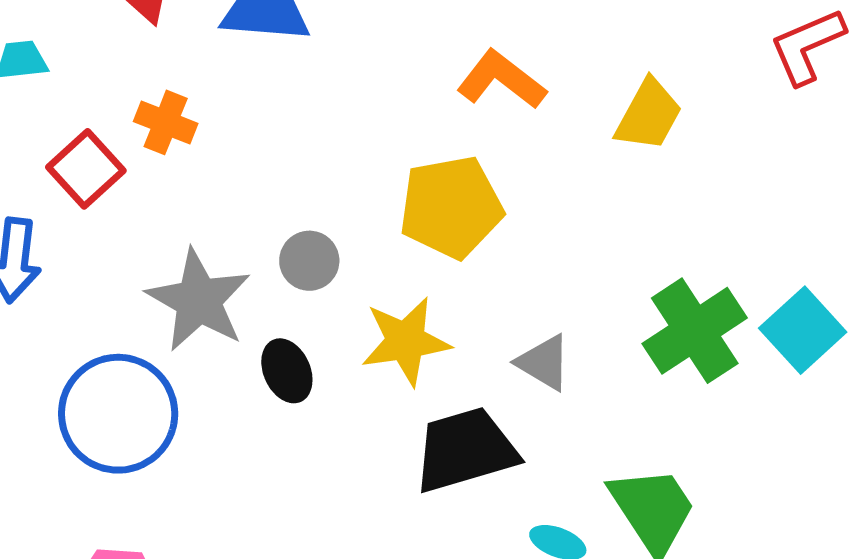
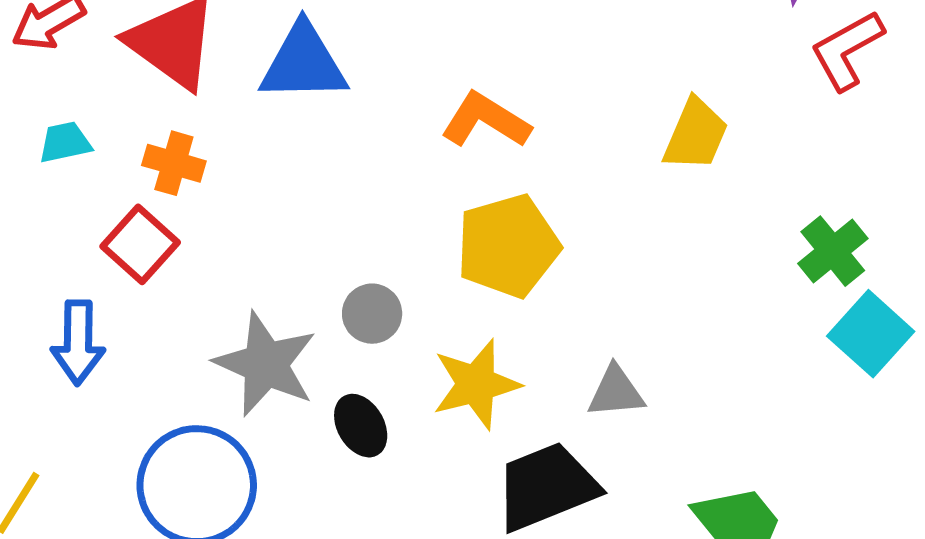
orange L-shape: (501, 80) -> (486, 120), moved
orange cross: (166, 122) -> (174, 163), moved
green cross: (695, 331) -> (833, 251), moved, size x0.7
gray triangle: (544, 362) -> (616, 392), turned -30

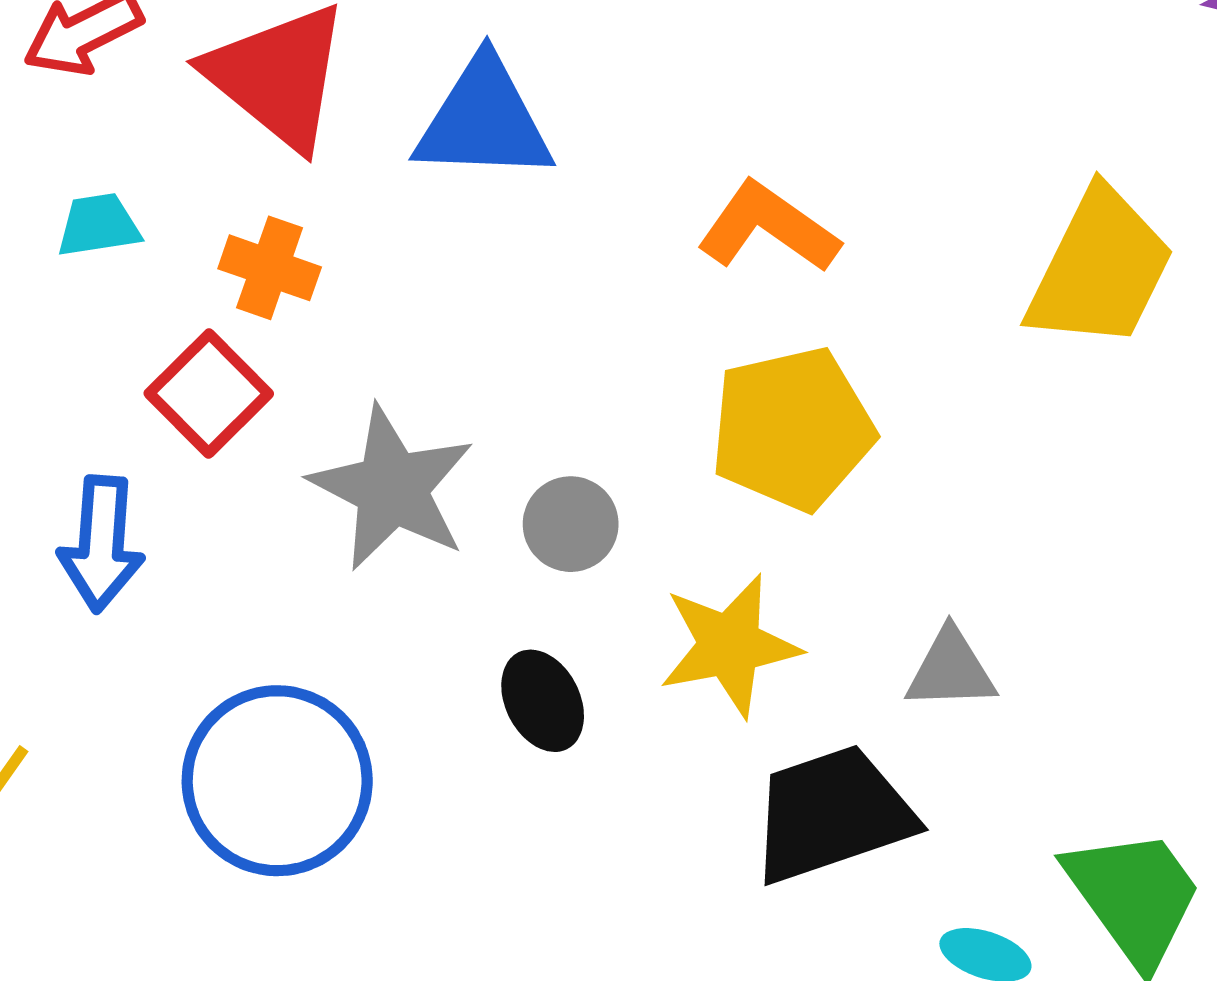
yellow trapezoid: (696, 135) -> (1100, 269), size x1.4
gray star: (266, 364) -> (392, 488), moved

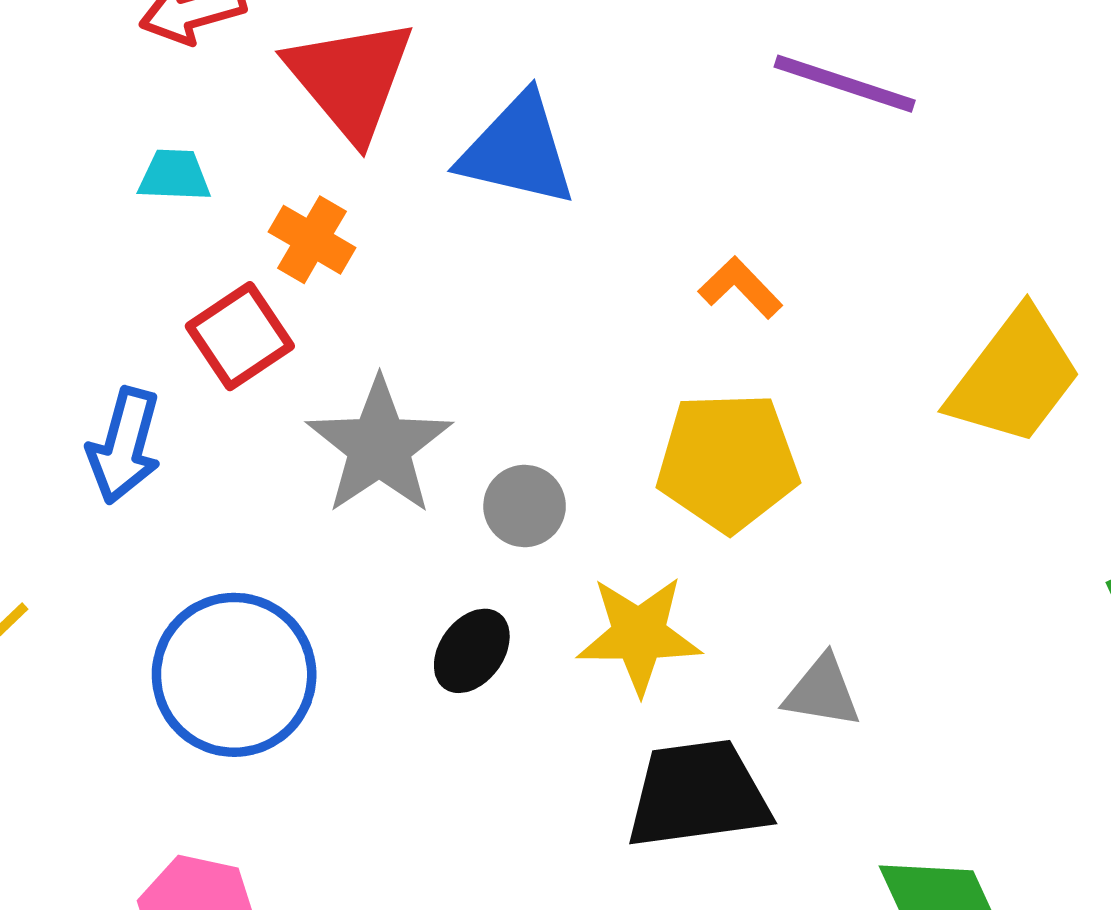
orange L-shape: (768, 227) -> (740, 288), size x0.7
black ellipse: (543, 701) -> (472, 651), turned 52

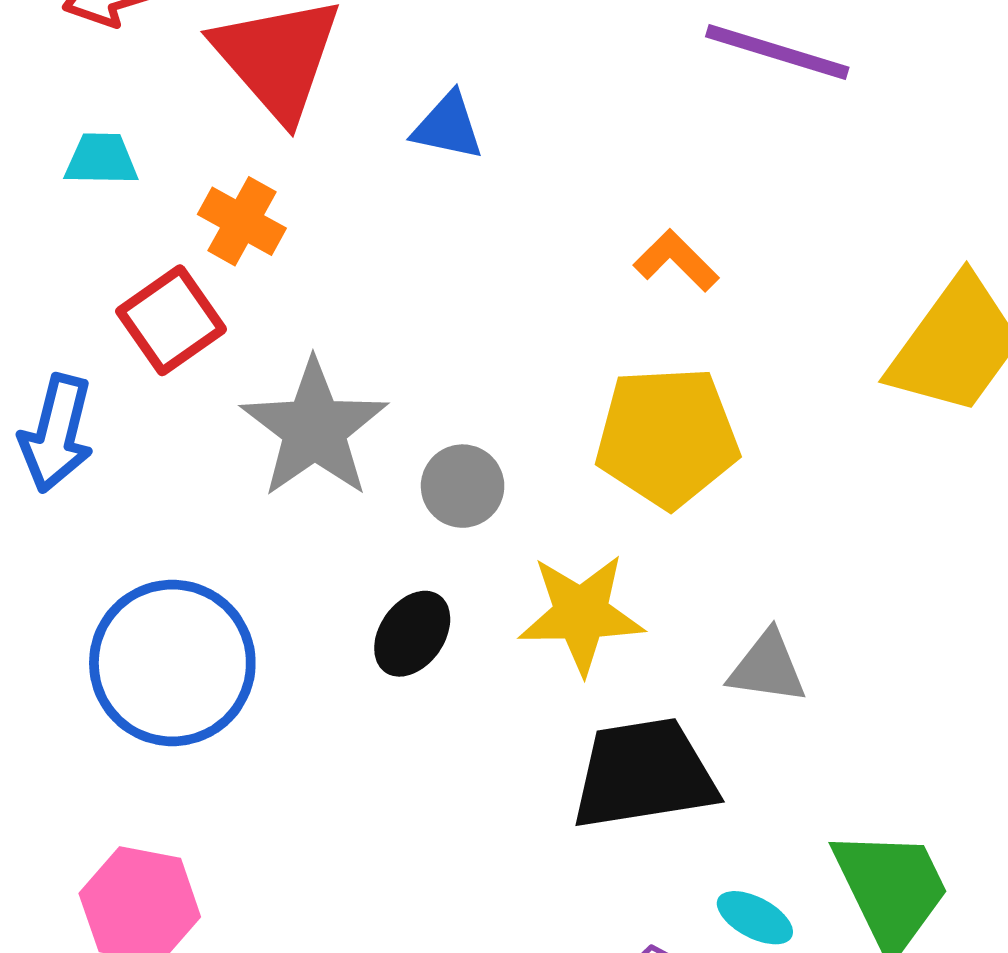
blue triangle: (518, 150) -> (448, 126), size x0.6

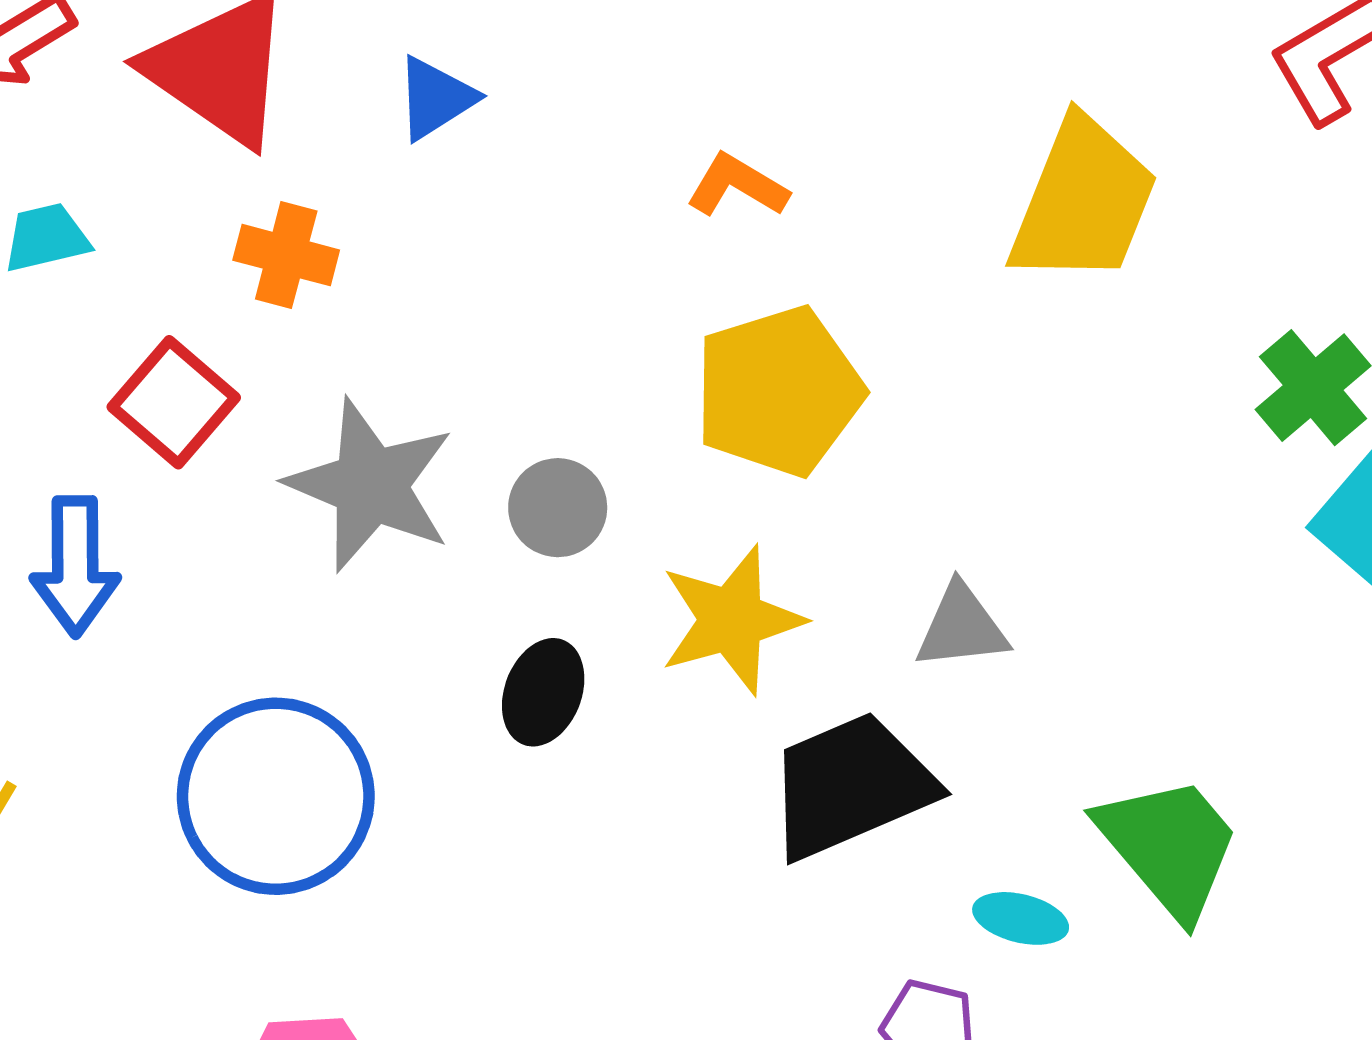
blue triangle: (448, 126) -> (435, 98), turned -30
orange cross: (242, 221) -> (286, 255), moved

